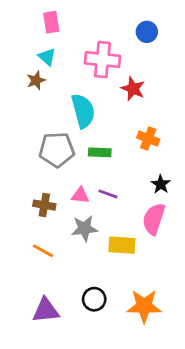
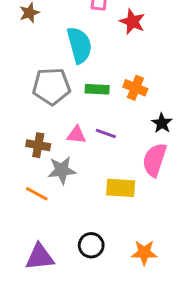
orange cross: (148, 139) -> (135, 88), moved
gray star: (84, 229) -> (62, 170), moved
orange star: (144, 306) -> (144, 253), size x0.7

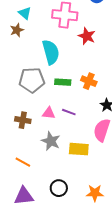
gray star: (62, 170) -> (51, 141), moved, turned 30
orange line: (37, 194) -> (23, 162), moved

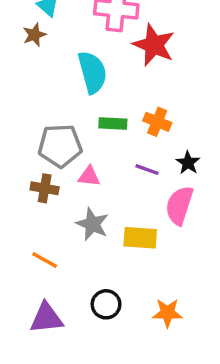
red star: (87, 36) -> (154, 45), size x1.4
gray pentagon: (32, 80) -> (60, 146), moved
purple line: (69, 112) -> (147, 170), moved

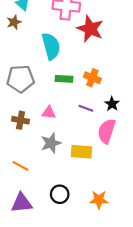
gray pentagon: (60, 146) -> (20, 79), moved
gray star: (92, 224) -> (51, 143), turned 30

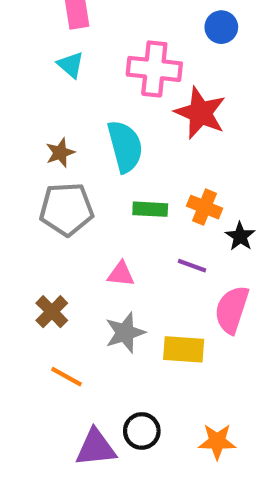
brown star: (14, 22) -> (60, 153), moved
black star: (112, 104) -> (240, 236), moved
brown cross: (20, 120) -> (52, 312), moved, turned 35
purple triangle: (22, 203) -> (96, 448), moved

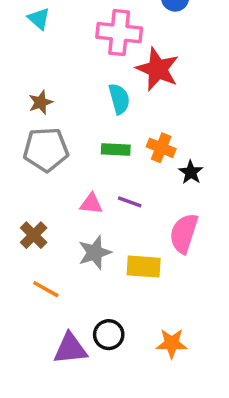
cyan triangle: (71, 65) -> (39, 19), moved
cyan semicircle: (125, 146) -> (119, 99), moved, size x0.7
purple line: (192, 266) -> (130, 202), moved

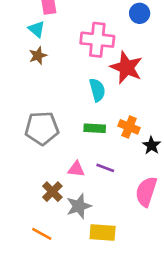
brown star: (41, 102) -> (38, 56), moved
brown cross: (34, 235) -> (52, 192), moved
yellow rectangle: (144, 267) -> (103, 233), moved

